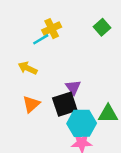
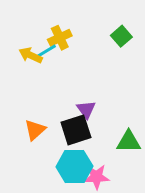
yellow arrow: (28, 68) -> (31, 55), moved
cyan hexagon: (82, 123) -> (74, 167), moved

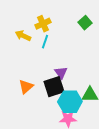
cyan line: (47, 51) -> (45, 42), moved, turned -40
cyan hexagon: (74, 167) -> (70, 102), moved

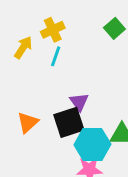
yellow arrow: (23, 36) -> (23, 47), turned 98

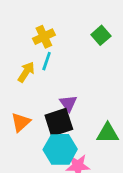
yellow arrow: (23, 47) -> (26, 72), moved
cyan hexagon: (92, 145) -> (60, 149), moved

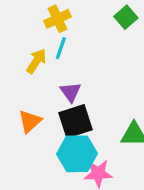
purple triangle: (68, 103) -> (71, 92), moved

